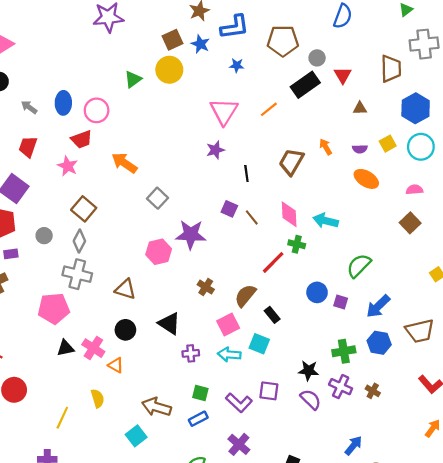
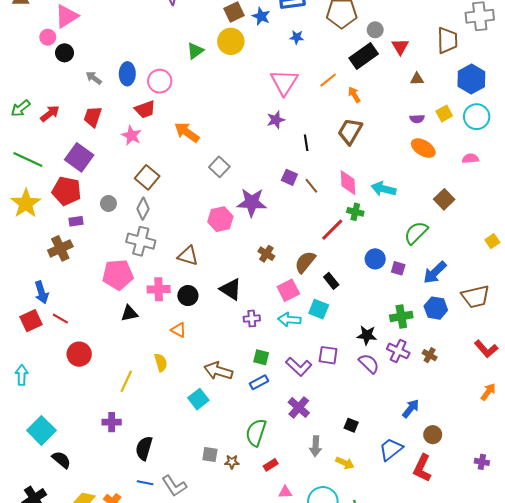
orange arrow: (326, 147) -> (354, 95), moved
brown square: (410, 223) -> (444, 199), moved
pink cross: (93, 348) -> (159, 289), moved, turned -35

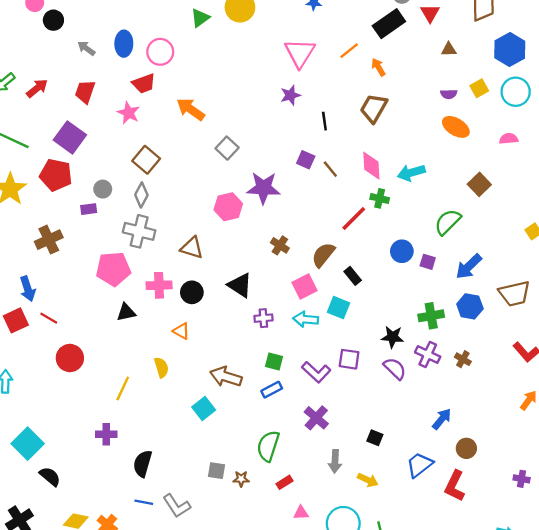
cyan arrow: (384, 189) -> (411, 173), turned -30
purple rectangle: (76, 221) -> (89, 209), moved

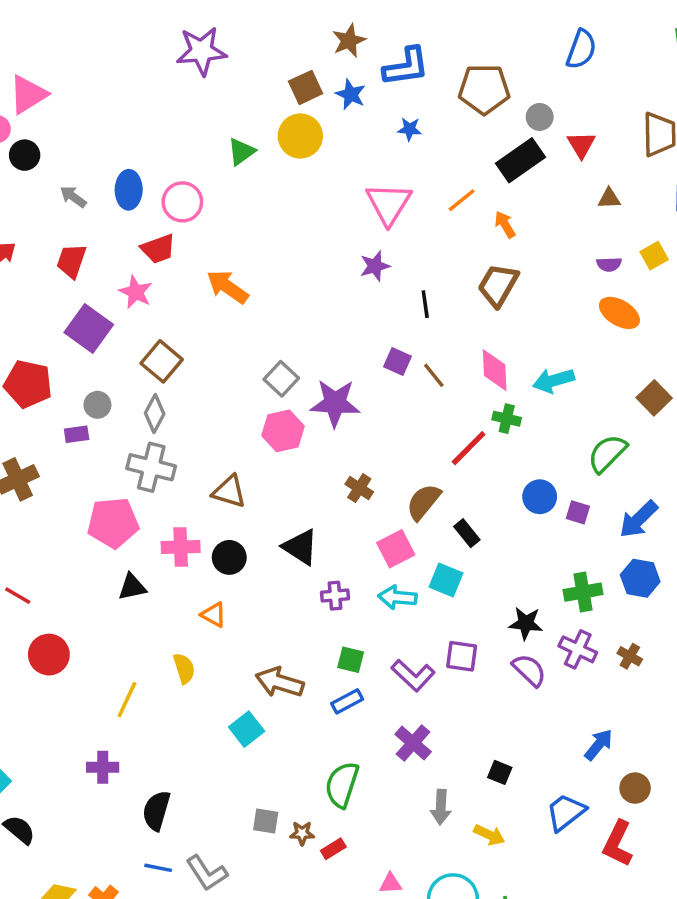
purple square: (70, 137) -> (89, 329), moved
gray square: (227, 148) -> (281, 379), moved
red rectangle: (285, 482) -> (333, 849), moved

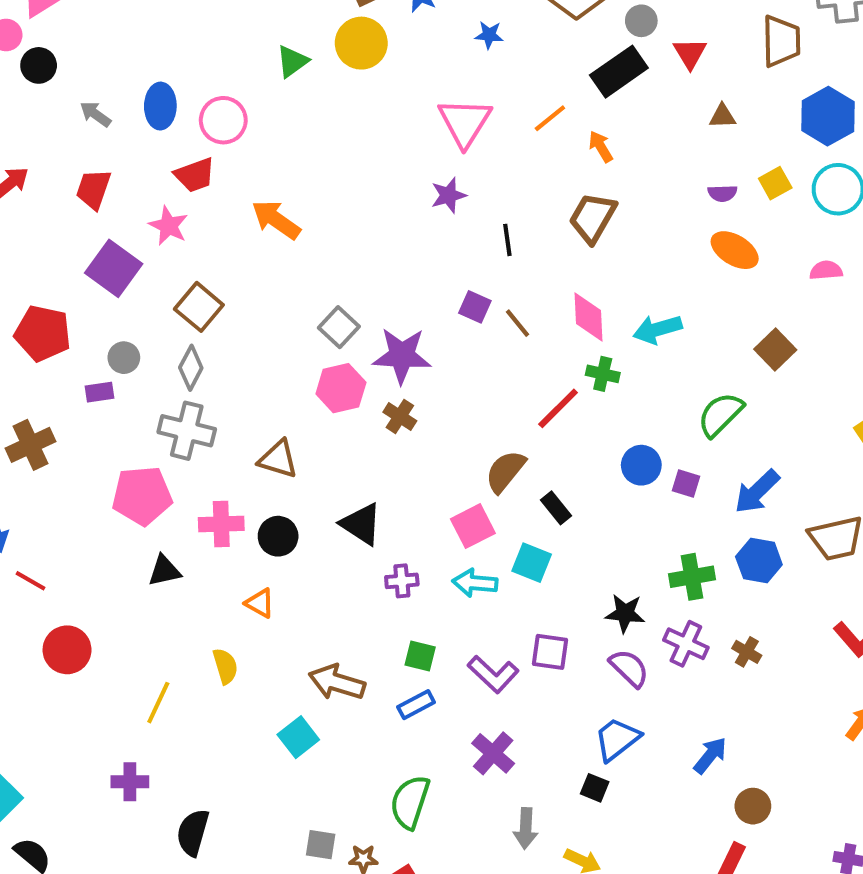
brown cross: (359, 488) -> (400, 416), moved
blue trapezoid: (566, 812) -> (617, 739), moved

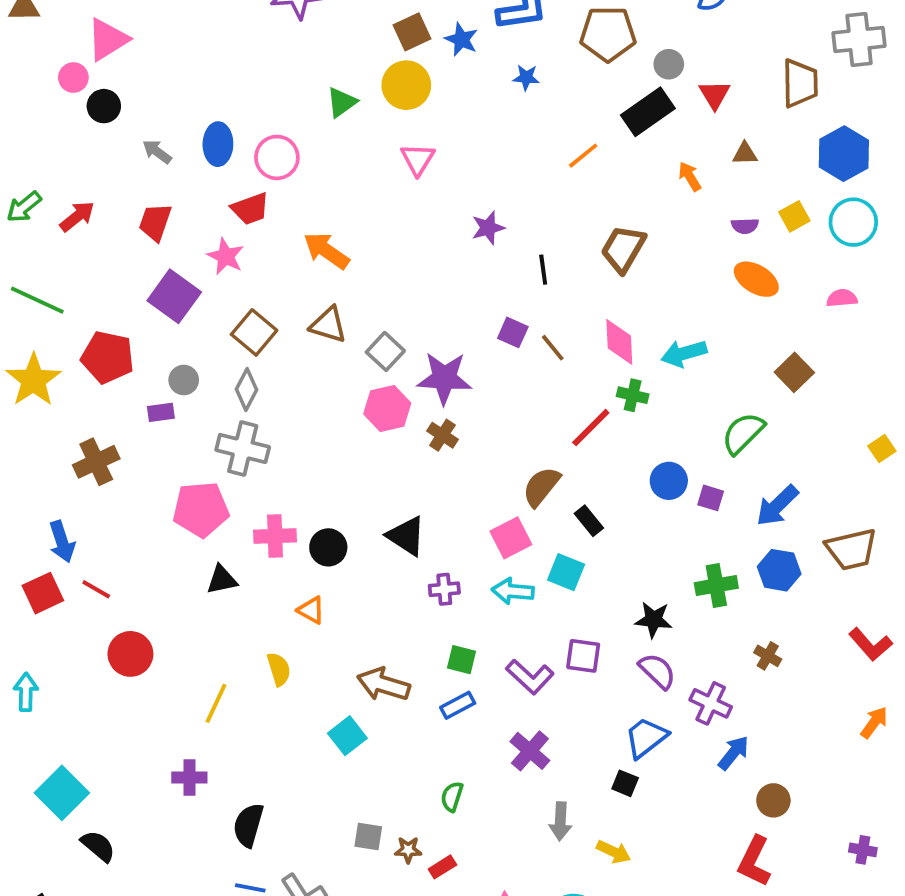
pink triangle: (465, 122) -> (418, 159), moved, size x0.7
orange arrow: (601, 147) -> (690, 176), moved
brown triangle: (278, 459) -> (328, 325), moved
purple cross: (686, 644) -> (711, 703), moved
green semicircle: (410, 802) -> (452, 797), size x0.6

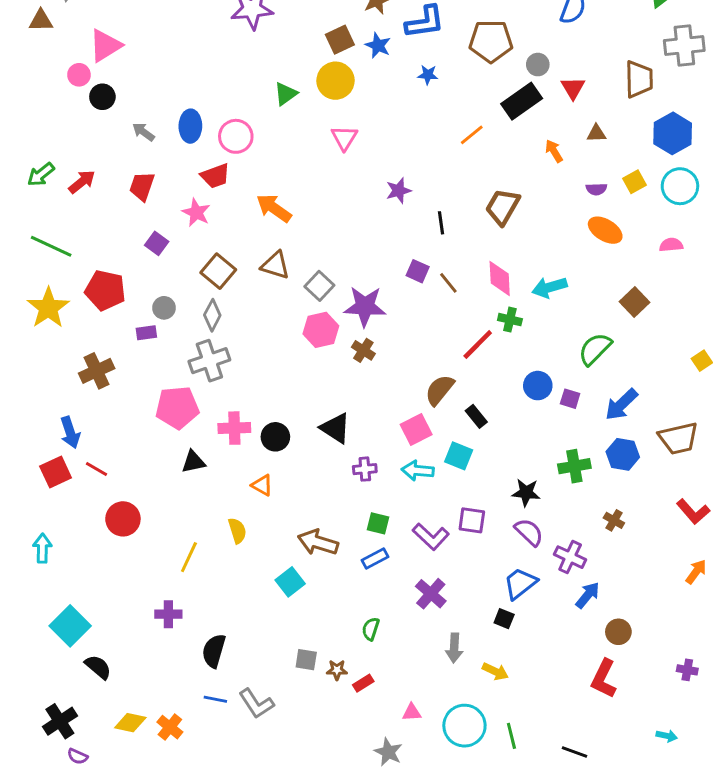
purple square: (174, 296) -> (157, 243), size x0.6
gray cross: (243, 448) -> (209, 361), turned -33

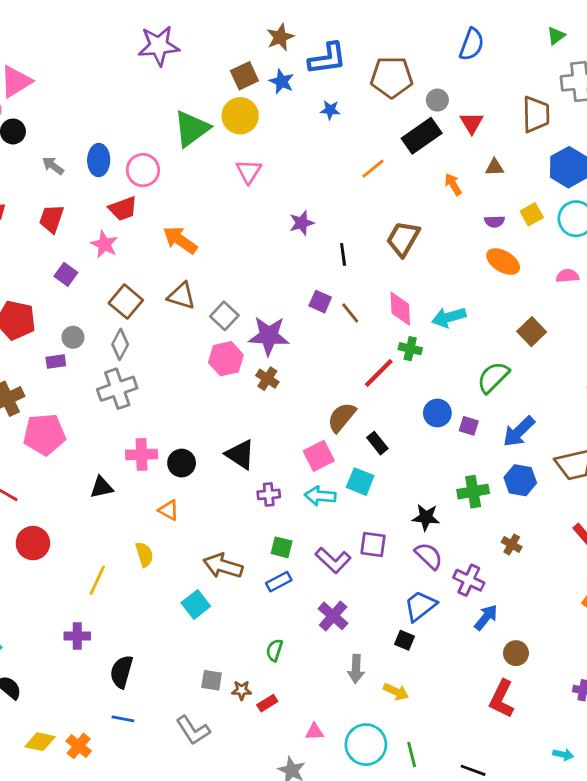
green triangle: (286, 94) -> (192, 129), size x1.6
pink pentagon: (177, 408) -> (44, 434), moved
gray L-shape: (256, 704) -> (193, 730), moved

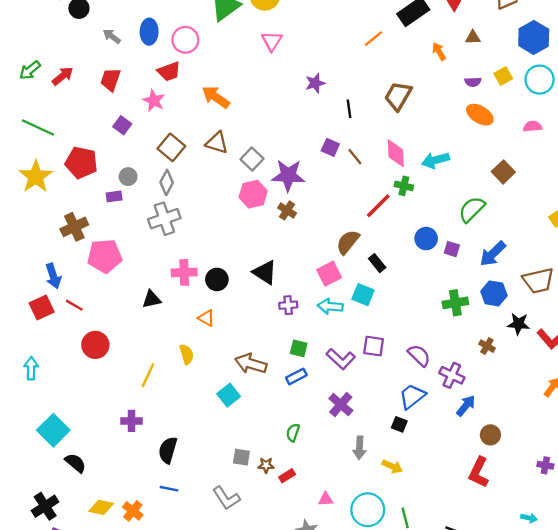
black star: (426, 517) -> (518, 324), moved

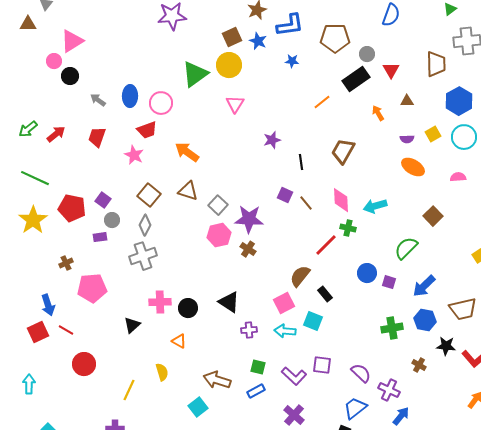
purple square: (122, 125) -> (103, 200), moved
brown cross: (74, 227) -> (66, 263), size x0.6
black triangle: (151, 299) -> (132, 325), turned -30

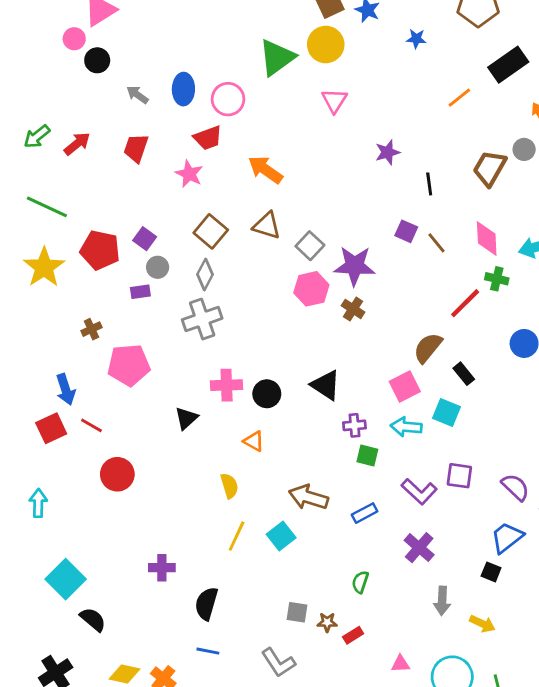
gray circle: (367, 54) -> (524, 149), moved
green square: (258, 367) -> (367, 456), moved
yellow line: (129, 390) -> (237, 536), moved

